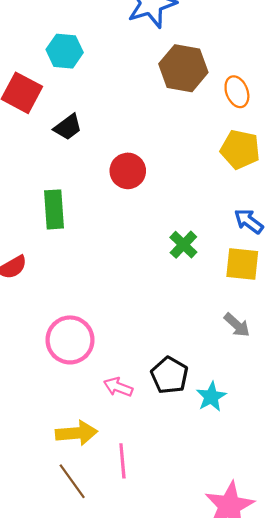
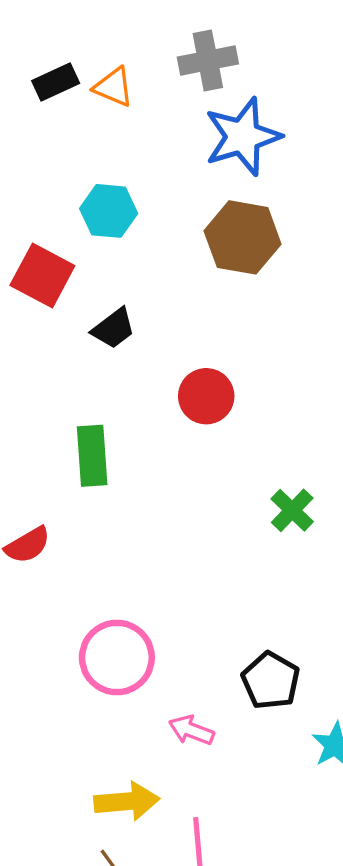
brown hexagon: (183, 68) -> (243, 237), moved
black pentagon: (169, 375) -> (271, 681), moved

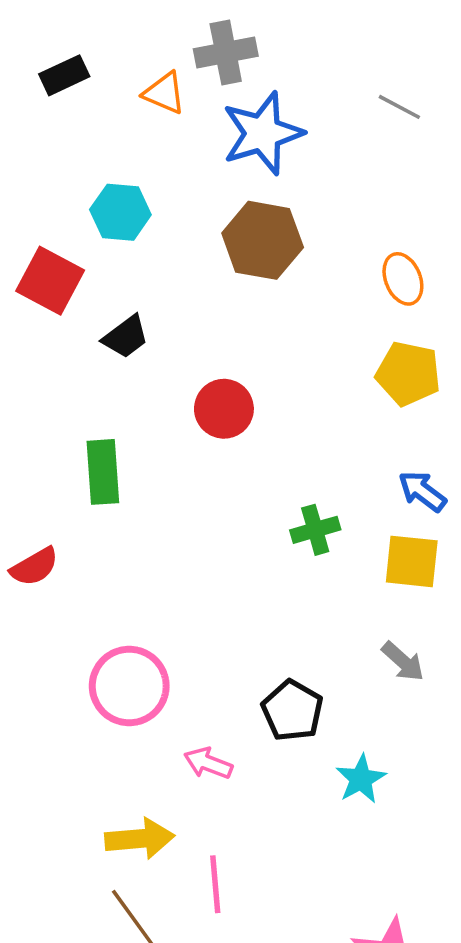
orange triangle: (114, 87) -> (164, 93), moved
green cross: (292, 510) -> (315, 530), turned 30

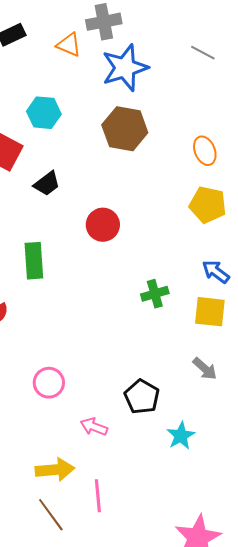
pink circle: (129, 686) -> (49, 383), size x0.7

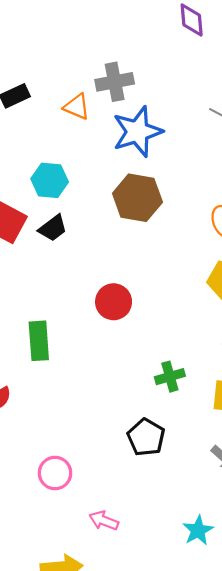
black trapezoid: (47, 184) -> (53, 228), moved
black pentagon: (142, 397) -> (146, 437), moved

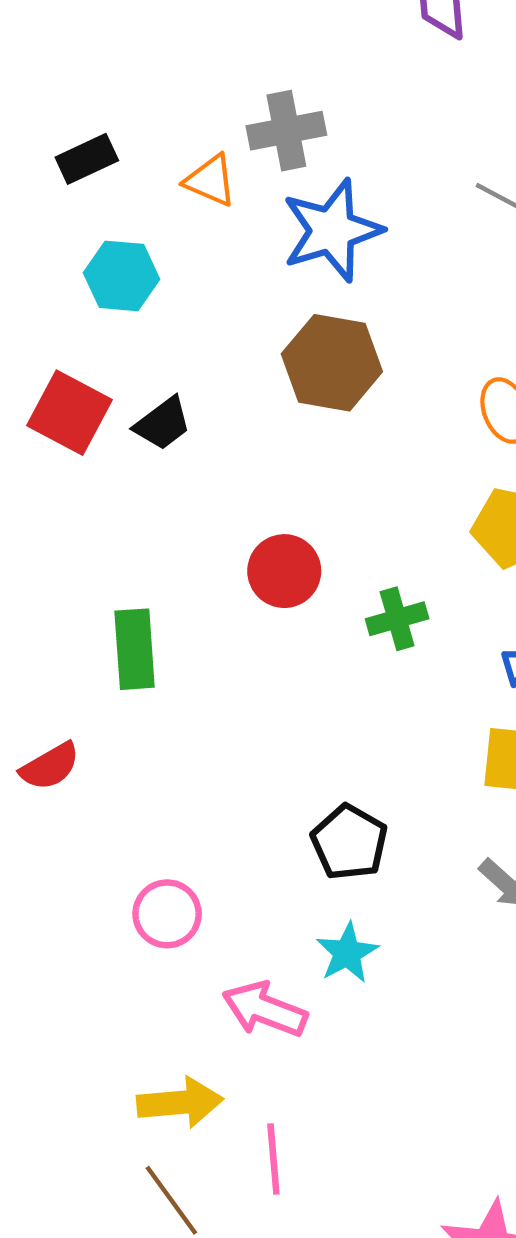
cyan hexagon: (50, 180) -> (122, 276), moved
green cross: (170, 377) -> (397, 619), moved
pink arrow: (104, 521) -> (265, 1009), size x1.4
cyan star: (198, 530) -> (347, 953), moved

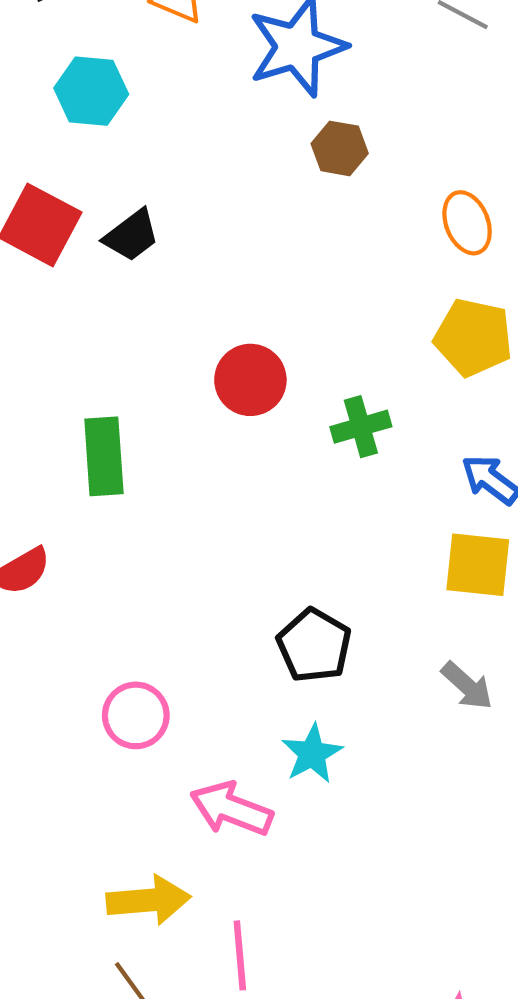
brown hexagon: (332, 363) -> (340, 148), moved, size x0.6

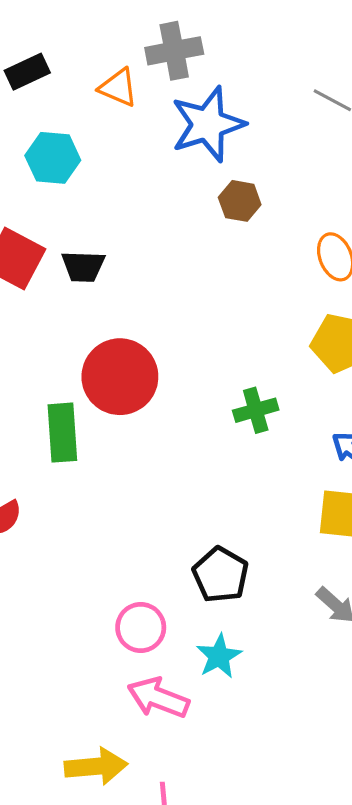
black trapezoid: (132, 236) -> (83, 266), turned 39
red circle: (250, 380) -> (120, 377), moved, size x1.4
pink circle: (136, 715) -> (141, 627), moved

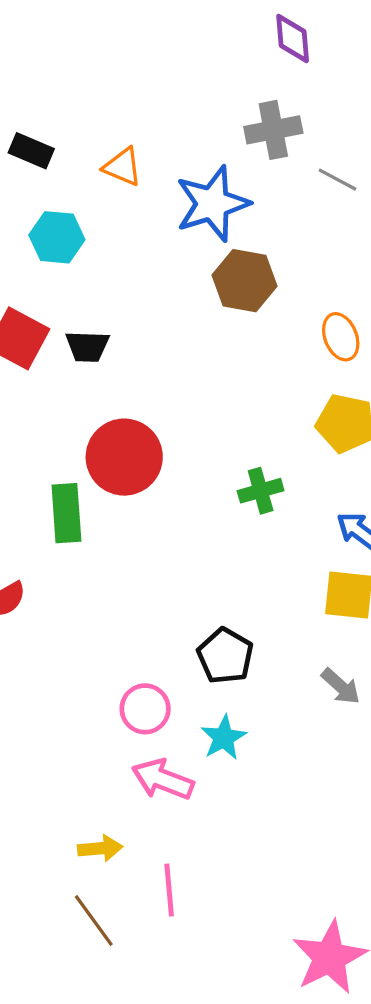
gray cross: (174, 51) -> (273, 130), moved
black rectangle: (27, 72) -> (31, 151), turned 48
brown hexagon: (240, 201) -> (244, 281), size x1.5
yellow arrow: (96, 766) -> (100, 848), size x0.7

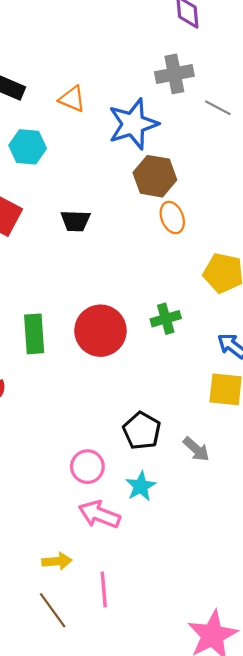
orange ellipse: (341, 337) -> (172, 218), moved
black trapezoid: (87, 346) -> (75, 221), moved
red circle: (124, 457) -> (100, 331), moved
gray arrow: (341, 686) -> (196, 449), moved

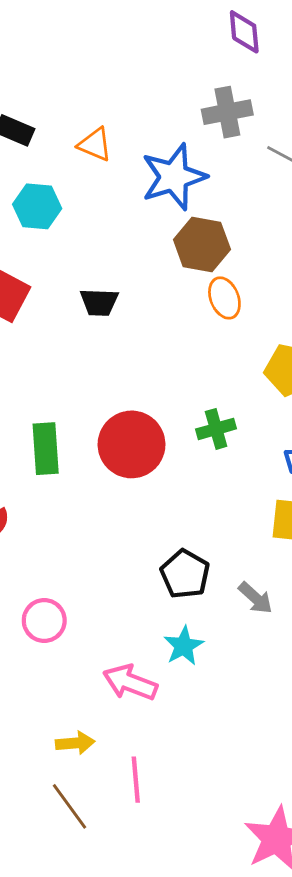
pink circle: (87, 467) -> (44, 621), moved

